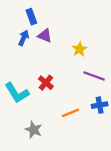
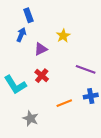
purple triangle: (45, 36) -> (41, 49), moved, turned -48
yellow star: (79, 49) -> (63, 36), moved

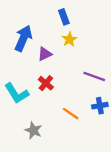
blue rectangle: (28, 15) -> (64, 17), moved
blue arrow: (21, 35) -> (23, 38), size x1.6
orange line: (64, 103) -> (71, 114), turned 56

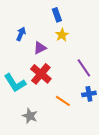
blue arrow: (23, 38) -> (21, 34), size x0.6
purple line: (94, 76) -> (84, 68), turned 36
red cross: (46, 83) -> (41, 74), size x1.5

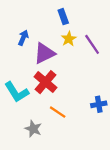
purple triangle: (40, 48) -> (44, 53), size x1.5
purple line: (84, 68) -> (92, 44), moved
orange line: (63, 101) -> (58, 112), moved

